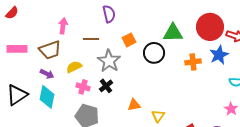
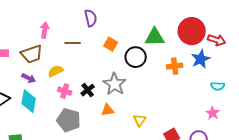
orange square: (129, 40) -> (111, 44), turned -32
gray star: (109, 61) -> (115, 84), moved
orange triangle: (134, 105) -> (108, 110), moved

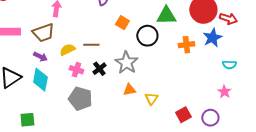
brown line: (73, 43) -> (91, 45), moved
orange triangle: (108, 110) -> (129, 90), moved

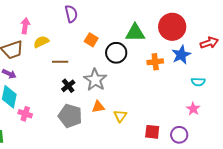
red arrow: (228, 19) -> (209, 43), moved, turned -36
yellow semicircle: (67, 50) -> (41, 42), moved
pink cross: (76, 70) -> (25, 114), moved
gray pentagon: (80, 99) -> (70, 116), moved
red square: (183, 115) -> (152, 132), turned 35

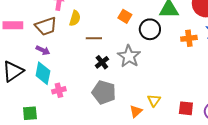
yellow semicircle: (41, 42) -> (75, 18), turned 133
orange triangle: (98, 107) -> (136, 111), moved, turned -32
pink cross: (25, 114) -> (59, 90), turned -32
yellow triangle: (120, 116) -> (154, 100), moved

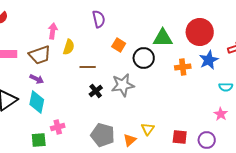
gray star: (129, 56) -> (123, 85), turned 30
pink cross: (59, 90) -> (58, 127), moved
gray pentagon: (104, 92) -> (103, 135), moved
green square: (30, 113) -> (39, 140), moved

